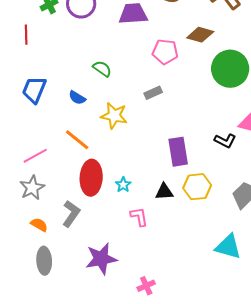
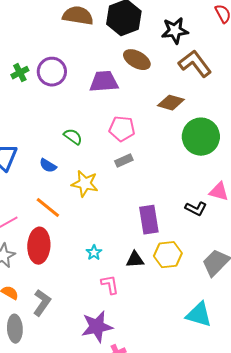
pink pentagon: (165, 52) -> (122, 129), moved
red ellipse: (91, 178) -> (39, 246), moved
gray L-shape: (71, 214) -> (42, 303), moved
purple star: (101, 259) -> (97, 327), moved

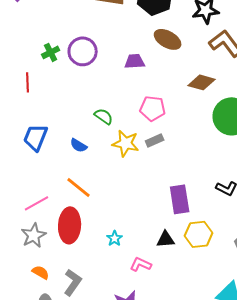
purple trapezoid: (104, 82) -> (135, 61), size x0.7
yellow star: (85, 184) -> (126, 143), moved
cyan star: (94, 253) -> (115, 238), moved
pink L-shape: (110, 285) -> (141, 264), turned -55

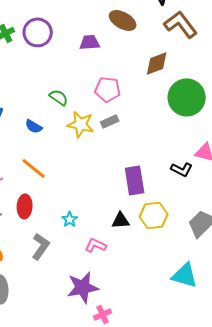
brown diamond: (202, 82) -> (157, 63), turned -36
red ellipse: (70, 225) -> (25, 206), size x0.7
gray L-shape: (73, 282) -> (41, 246), moved

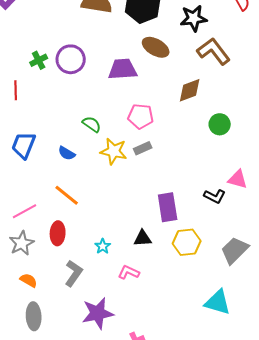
purple trapezoid: (90, 42) -> (123, 69), size x1.4
green circle: (187, 97) -> (220, 124), size x0.6
black triangle: (121, 220) -> (143, 238), moved
purple star: (83, 287) -> (98, 313), moved

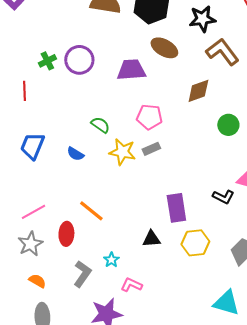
orange line: (67, 195) -> (91, 211), moved
cyan star: (103, 246) -> (111, 260), moved
pink L-shape: (129, 272) -> (131, 285), moved

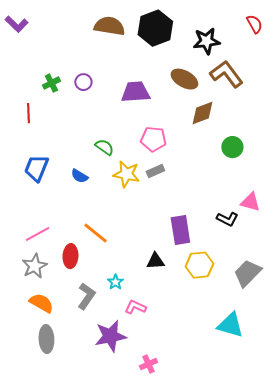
brown ellipse: (164, 48) -> (184, 79), moved
purple circle: (79, 60) -> (83, 82), size x0.6
orange semicircle: (37, 281) -> (41, 303), size x1.4

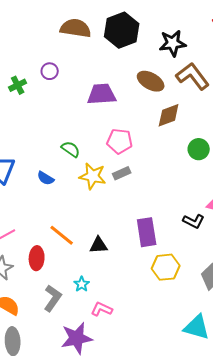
purple circle: (83, 82) -> (50, 71), moved
black triangle: (155, 261) -> (99, 245), moved

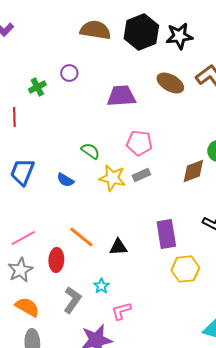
black star: (173, 43) -> (179, 36), moved
brown diamond: (169, 115) -> (193, 171), moved
pink L-shape: (102, 309) -> (121, 311), turned -40

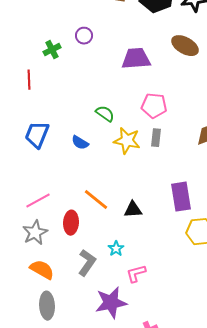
gray rectangle: (141, 175) -> (156, 138), turned -60

